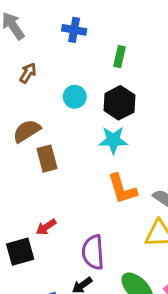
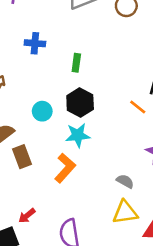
cyan circle: (75, 97) -> (42, 111), moved
orange L-shape: (122, 189) -> (65, 168), moved, turned -116

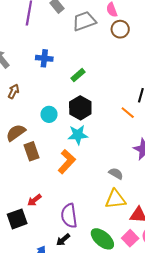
green rectangle: (76, 63) -> (78, 75), turned 40

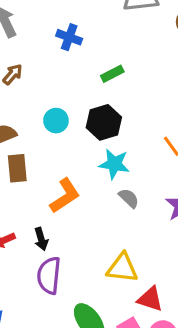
cyan star: (78, 135) -> (114, 164), moved
gray semicircle: (116, 174) -> (129, 198), moved
black arrow: (63, 240) -> (41, 239), moved, turned -80

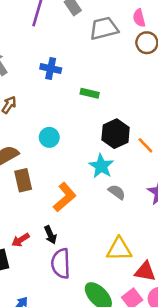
green rectangle: (112, 74) -> (90, 93), turned 48
black hexagon: (104, 122) -> (116, 134), moved
cyan star: (114, 164) -> (101, 166), turned 30

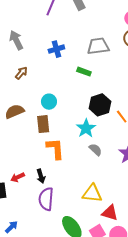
gray trapezoid: (104, 28) -> (98, 46), moved
blue cross: (51, 69) -> (56, 49), turned -35
brown rectangle: (23, 180) -> (43, 124), moved
orange L-shape: (65, 197) -> (55, 149), turned -60

